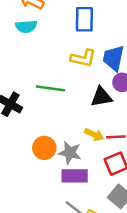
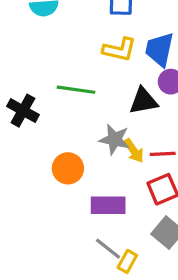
yellow arrow: (94, 135) -> (134, 151), turned 30
gray star: (70, 153) -> (115, 139), moved

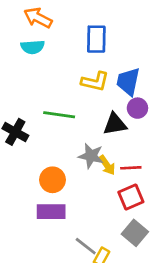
purple rectangle: (108, 205) -> (51, 212), moved

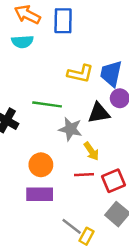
blue rectangle: (96, 39) -> (63, 21), moved
gray star: (91, 156) -> (70, 129), moved
red line: (131, 168) -> (84, 175), moved

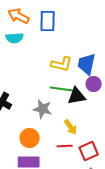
green line: (47, 104) -> (62, 89), moved
gray star: (70, 129) -> (43, 109), moved

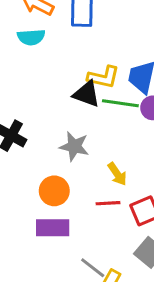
green line: (62, 89) -> (120, 103), moved
black triangle: (77, 96) -> (87, 94), moved, turned 30

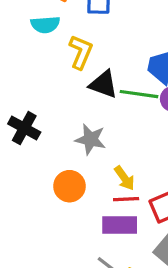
yellow L-shape: (103, 77) -> (81, 52), moved, turned -80
yellow arrow: (117, 174) -> (124, 178), moved
purple rectangle: (53, 228) -> (120, 225), moved

